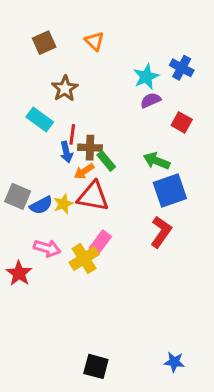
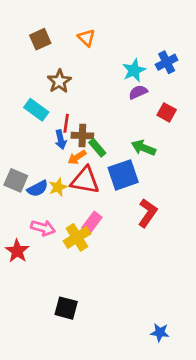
blue cross: (182, 68) -> (167, 62), turned 35
blue square: (170, 190) -> (123, 175), moved
black square: (96, 366) -> (66, 308), moved

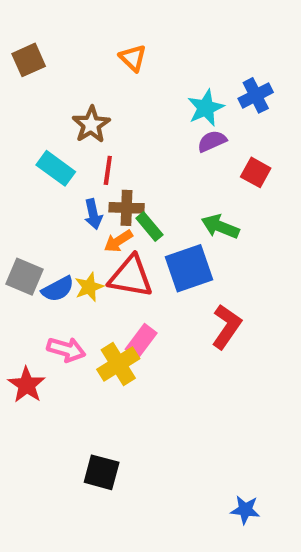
brown square: (40, 39) -> (29, 60), moved
red line: (66, 123) -> (108, 170), moved

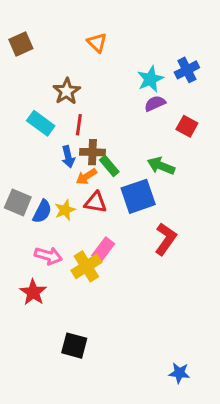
red triangle: (131, 277) -> (96, 202), size x0.7
blue semicircle: (58, 289) -> (42, 212), turned -35
red star: (27, 385) -> (33, 292), moved

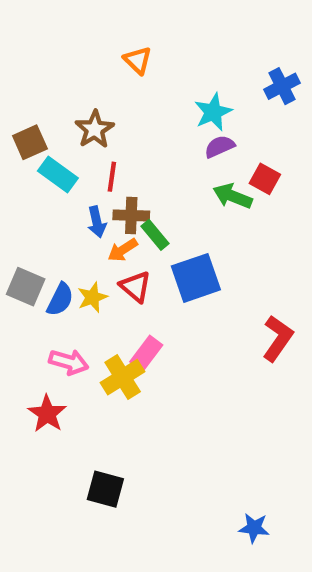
brown square: (21, 44) -> (30, 142), moved
blue cross: (187, 70) -> (282, 86), moved
green arrow: (161, 166) -> (232, 196), moved
red triangle: (96, 202) -> (136, 287), turned 30
red L-shape: (166, 239) -> (278, 338), moved

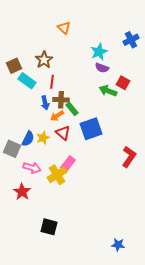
purple semicircle: (220, 147) -> (102, 68), turned -136
gray square: (26, 287) -> (12, 149), moved

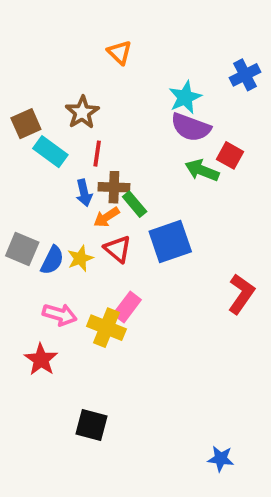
purple semicircle: (102, 68) -> (191, 127), size x1.5
gray square: (12, 149) -> (22, 249), moved
yellow cross: (57, 175) -> (106, 328), turned -36

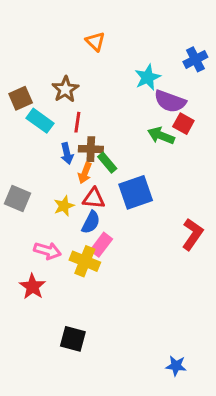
purple semicircle: (191, 127) -> (170, 101), moved
orange arrow: (106, 217) -> (85, 173), turned -36
red triangle: (118, 249) -> (94, 198), turned -35
blue semicircle: (52, 260) -> (91, 222), moved

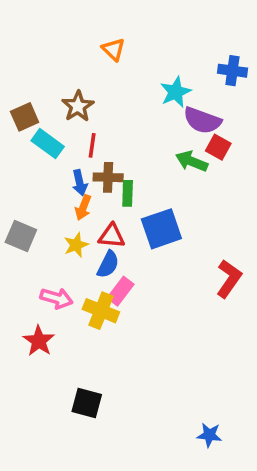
blue cross: (195, 59) -> (232, 71), turned 35
green rectangle: (107, 163) -> (128, 193), turned 42
orange arrow: (85, 173) -> (83, 208), moved

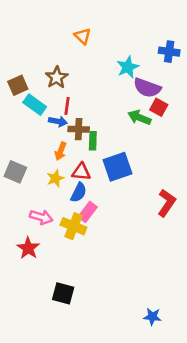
blue arrow: (80, 183) -> (58, 121), moved, turned -66

